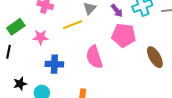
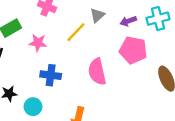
purple arrow: (117, 11) -> (128, 21), turned 104
yellow line: (73, 25) -> (76, 32), turned -30

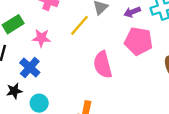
blue cross: (51, 75) -> (30, 68), moved, turned 36

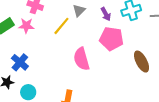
purple arrow: (132, 12) -> (106, 14), turned -96
pink star: (41, 38) -> (26, 26), moved

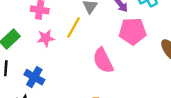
pink star: (26, 26) -> (46, 38), moved

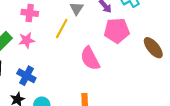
pink star: (46, 38) -> (27, 40), moved

